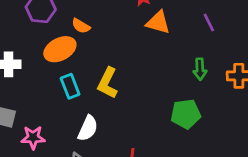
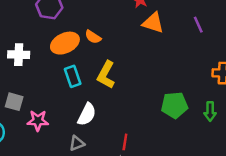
orange semicircle: (81, 26) -> (93, 37), moved
green arrow: (200, 69) -> (210, 111), moved

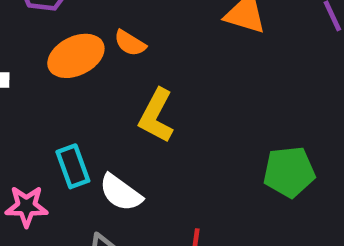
cyan rectangle: (73, 76) -> (73, 166), moved
white semicircle: (87, 114) -> (121, 193), turned 100

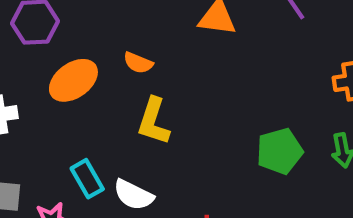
orange semicircle: (130, 43) -> (138, 63), moved

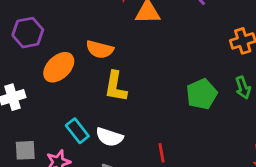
orange semicircle: (138, 63) -> (100, 49), size x1.4

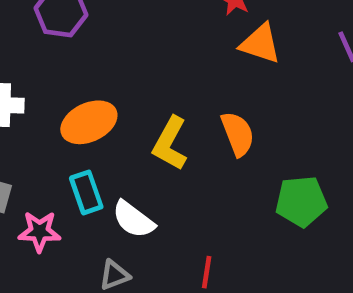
orange semicircle: (100, 49) -> (238, 134), moved, turned -144
orange ellipse: (59, 67) -> (89, 122), moved

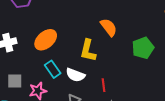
yellow L-shape: (170, 143) -> (88, 51), moved
red line: (207, 272) -> (104, 85), moved

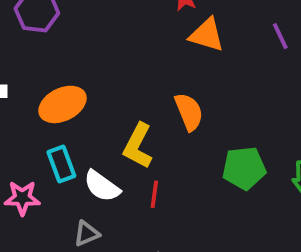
red line: (104, 85) -> (154, 194), moved

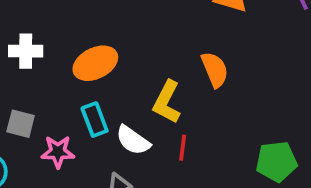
green pentagon: (244, 168) -> (277, 161), moved

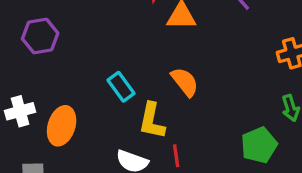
orange ellipse: (95, 63) -> (62, 126), moved, turned -30
cyan rectangle: (95, 120) -> (121, 87), moved

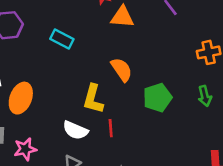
cyan rectangle: (121, 87) -> (62, 39), moved, turned -30
green pentagon: (259, 145) -> (157, 98), moved

